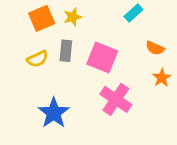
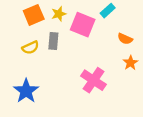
pink square: (102, 58) -> (83, 25), moved
blue star: (54, 113) -> (26, 91), moved

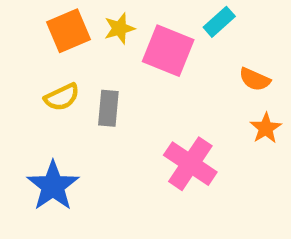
gray rectangle: (53, 41) -> (108, 108), moved

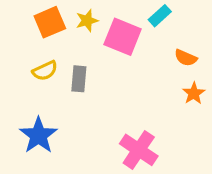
pink cross: (190, 164) -> (139, 150), moved

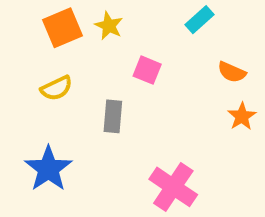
yellow star: (87, 21) -> (109, 26), turned -30
pink square: (123, 37) -> (147, 70), moved, size x0.6
gray rectangle: (79, 79) -> (113, 116), moved

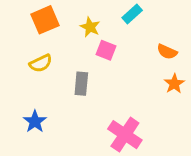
cyan rectangle: (199, 20) -> (132, 14), moved
yellow star: (109, 26) -> (90, 27), moved
blue star: (48, 169) -> (35, 121), size x0.7

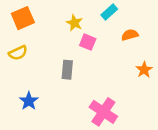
orange square: (45, 20) -> (23, 18), moved
orange semicircle: (167, 52) -> (130, 35), moved, turned 140
yellow semicircle: (41, 63) -> (18, 53), moved

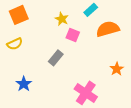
orange semicircle: (130, 35) -> (108, 29), size x1.6
gray rectangle: (67, 70) -> (56, 58), turned 35
orange star: (144, 70) -> (117, 69), moved

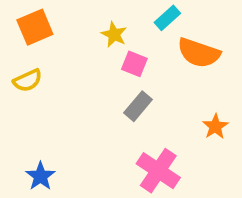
orange semicircle: (108, 29) -> (199, 53), turned -145
gray rectangle: (56, 58) -> (138, 106), moved
blue star: (24, 84) -> (40, 176), moved

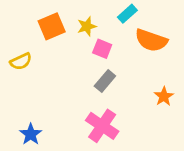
orange square: (35, 27) -> (52, 26), moved
yellow star: (114, 34) -> (87, 26), turned 30
pink cross: (158, 171) -> (102, 126), moved

